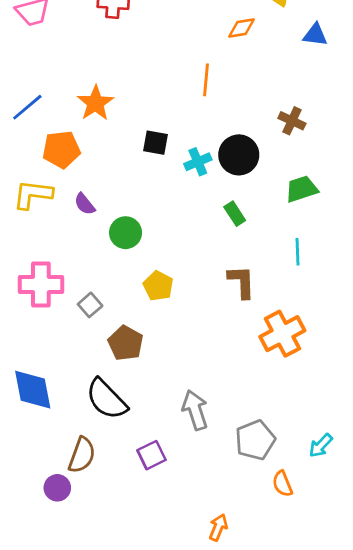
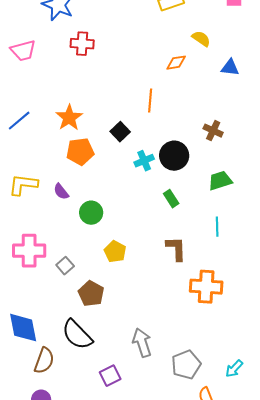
black square: (156, 143) -> (120, 132), moved, turned 36
orange pentagon: (61, 149) -> (80, 152), moved
orange cross: (282, 334) -> (206, 287), turned 32
brown semicircle: (82, 455) -> (44, 361), moved

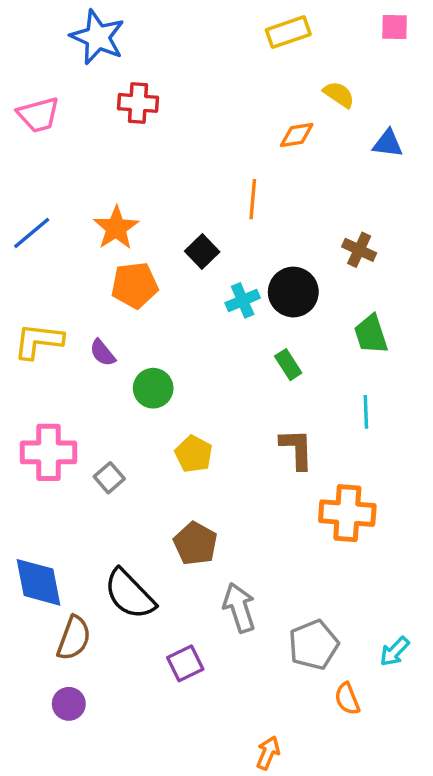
green trapezoid: (220, 181) -> (371, 334), turned -90
brown pentagon: (91, 294) -> (195, 544), moved

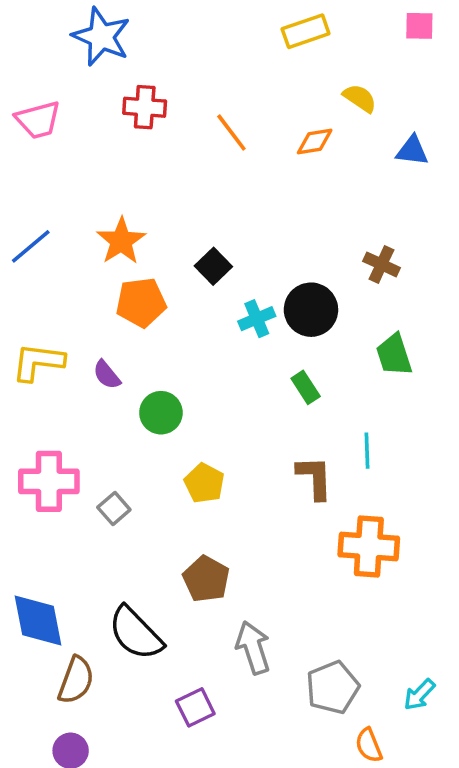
orange line: (253, 199) -> (231, 133), moved, turned -42
cyan line: (366, 412) -> (367, 451), moved

